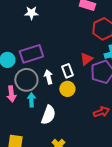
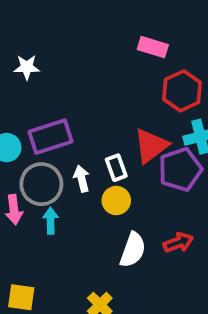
white star: (31, 13) -> (27, 67), moved
red triangle: (86, 59) -> (151, 146), size x1.5
white semicircle: (48, 115) -> (133, 250), moved

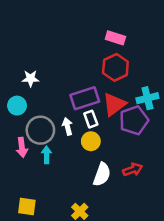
white star: (27, 67) -> (31, 78), moved
red hexagon: (182, 91) -> (115, 67), moved
purple rectangle: (51, 137) -> (85, 98), moved

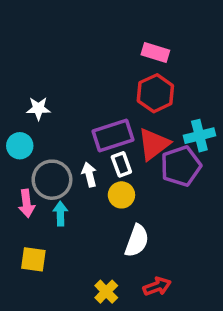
red arrow: (133, 170) -> (157, 286), moved
yellow square: (27, 206) -> (33, 259), moved

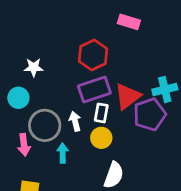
red hexagon: (155, 93) -> (93, 55), moved
white rectangle: (121, 164) -> (101, 113), turned 30
cyan arrow: (60, 214) -> (63, 153), moved

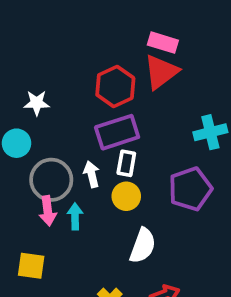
red triangle: (128, 96) -> (161, 72), moved
purple pentagon: (150, 114) -> (190, 189), moved
pink arrow: (24, 145) -> (48, 211), moved

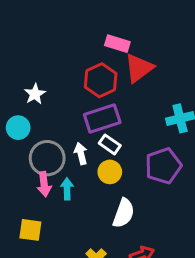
pink rectangle: (163, 43) -> (117, 44), moved
white star: (37, 103) -> (35, 94), turned -30
white rectangle: (126, 163) -> (110, 144), turned -65

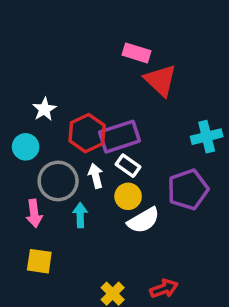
red triangle: (139, 68) -> (161, 80), turned -40
red hexagon: (101, 80) -> (87, 133), moved
pink arrow: (44, 184) -> (34, 213), moved
white semicircle: (124, 213) -> (143, 220), moved, turned 40

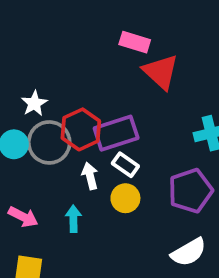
gray circle: (58, 181) -> (49, 142), moved
pink arrow: (34, 213) -> (23, 217), turned -56
white semicircle: (143, 220) -> (189, 252), moved

